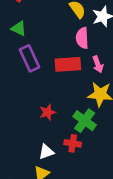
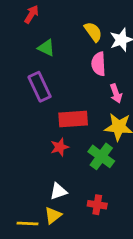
green triangle: (19, 28) -> (46, 48), moved
red rectangle: (68, 64) -> (73, 119), moved
red cross: (73, 143) -> (97, 205), moved

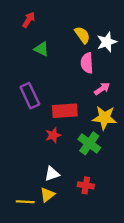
purple rectangle: (40, 87) -> (30, 96), moved
pink arrow: (116, 93) -> (102, 89), turned -105

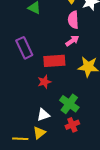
pink arrow: (102, 89) -> (72, 41), moved
green cross: (89, 143) -> (69, 104), moved
red cross: (86, 185) -> (72, 125), turned -32

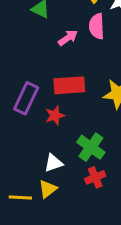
pink arrow: (72, 41) -> (68, 38), moved
purple rectangle: (24, 48) -> (26, 98), moved, turned 50

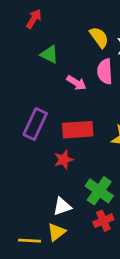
pink arrow: (68, 38) -> (76, 83), turned 66
purple rectangle: (26, 98) -> (35, 124), moved

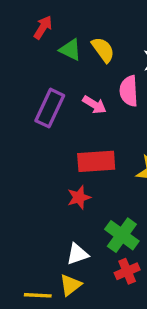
yellow semicircle: (99, 37) -> (103, 50), moved
green triangle: (49, 54) -> (70, 50), moved
purple rectangle: (35, 124) -> (50, 108), moved

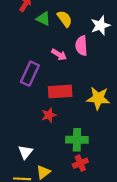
purple rectangle: (50, 108) -> (30, 74), moved
green cross: (122, 235) -> (77, 140), turned -35
white triangle: (77, 254) -> (25, 152), moved, turned -32

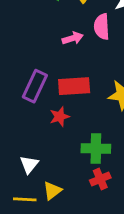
pink arrow: (59, 55) -> (73, 38), turned -48
purple rectangle: (30, 74) -> (35, 86), moved

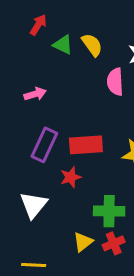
pink arrow: (73, 38) -> (35, 94), moved
white triangle: (29, 165) -> (34, 205), moved, size x1.4
yellow triangle: (52, 191) -> (83, 242), moved

